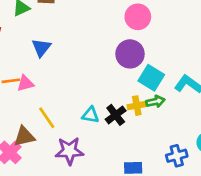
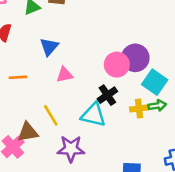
pink circle: (138, 17) -> (117, 65), moved
pink triangle: (25, 83) -> (65, 75), moved
cyan triangle: (90, 115) -> (93, 115), size x1.5
black cross: (116, 115) -> (107, 95), moved

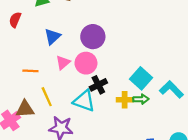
purple circle: (135, 58) -> (93, 37), moved
pink circle: (117, 65) -> (86, 63), moved
pink triangle: (65, 75) -> (63, 63), turned -35
orange line: (18, 77) -> (30, 71), moved

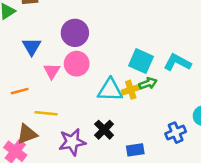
black cross: (98, 85) -> (104, 130), moved
yellow line: (47, 97) -> (46, 113), turned -42
cyan triangle: (84, 101) -> (110, 90), moved

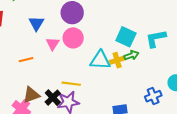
cyan L-shape: (177, 62) -> (156, 39), turned -40
yellow line: (46, 113) -> (71, 84), moved
black cross: (104, 130) -> (53, 98), moved

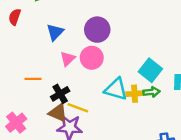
orange line: (26, 60) -> (33, 79), moved
brown triangle: (31, 95) -> (58, 113), moved, turned 30
black cross: (53, 98) -> (60, 94), moved

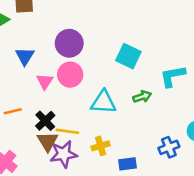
cyan square: (150, 70) -> (128, 56), moved
yellow cross: (135, 94) -> (101, 146), moved
brown triangle: (58, 113) -> (48, 141), turned 48

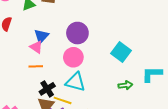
pink triangle: (45, 81) -> (36, 47), moved, turned -40
cyan triangle: (103, 102) -> (75, 82), moved
orange line: (13, 111) -> (36, 66), moved

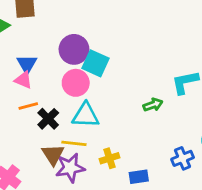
cyan square: (121, 52) -> (96, 63), moved
black cross: (47, 89) -> (48, 119), moved

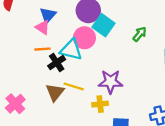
green arrow: (153, 105) -> (140, 34), moved, turned -42
cyan triangle: (86, 115) -> (71, 50), moved
purple star: (70, 168) -> (111, 82), moved

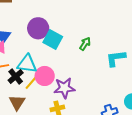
pink circle: (84, 38) -> (45, 76), moved
yellow line: (74, 86) -> (32, 82), moved, turned -60

